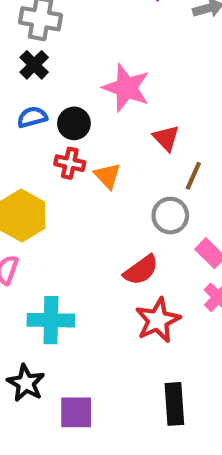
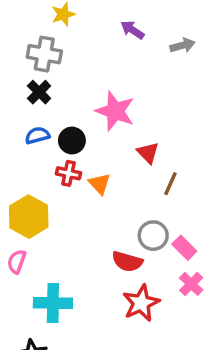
gray circle: (170, 216) -> (153, 236), moved
red semicircle: (141, 270) -> (127, 262), turned 52

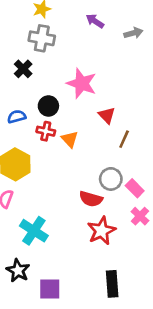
gray cross: (44, 54) -> (42, 38), moved
blue semicircle: (37, 135) -> (17, 117), moved
cyan cross: (53, 303) -> (34, 231), turned 32

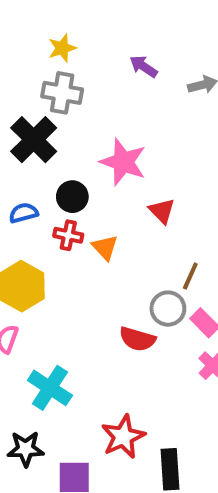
black cross: (23, 69) -> (34, 140), size x1.6
brown line: (124, 139) -> (190, 276), moved
red star: (102, 231) -> (123, 437), moved
black star: (18, 271) -> (26, 449), turned -30

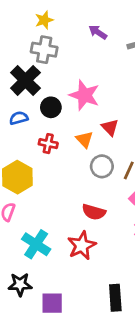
black circle: (72, 197) -> (51, 107), moved
blue semicircle: (23, 213) -> (19, 118), moved
orange triangle: (105, 247) -> (84, 140), moved
gray circle: (168, 309) -> (102, 166), moved
red star: (123, 437) -> (82, 246), moved

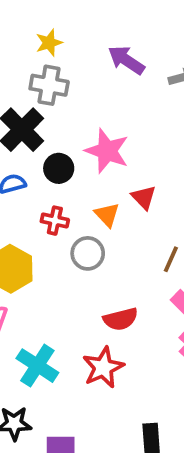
purple arrow: (98, 32) -> (126, 60), size x1.4
gray circle: (102, 166) -> (88, 253), moved
red semicircle: (94, 212) -> (121, 319), turned -30

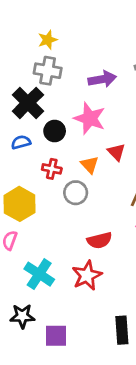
purple arrow: (126, 60) -> (102, 79), moved, turned 136

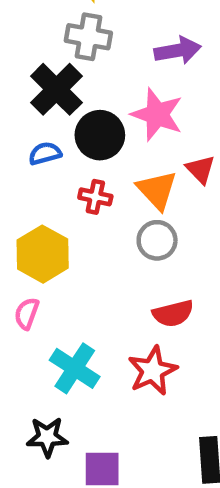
black circle: (55, 131) -> (100, 135), size x1.4
orange triangle: (90, 165) -> (157, 190), size x1.4
gray circle: (76, 193) -> (157, 240), moved

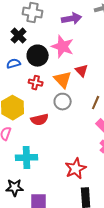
black cross: (56, 89) -> (19, 36), size x0.7
red semicircle: (173, 314) -> (40, 120), moved
cyan cross: (75, 368) -> (27, 158), turned -35
red star: (152, 371) -> (76, 169), moved

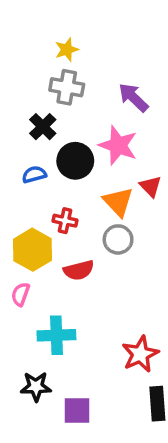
purple arrow: (72, 19) -> (133, 97), turned -126
red cross: (36, 83) -> (65, 221), moved

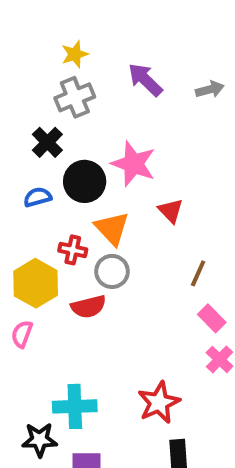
gray cross: (67, 87) -> (75, 97), turned -32
purple arrow: (133, 97) -> (145, 80), moved
orange triangle: (118, 202) -> (112, 228), moved
gray circle: (118, 239) -> (112, 271), moved
cyan cross: (56, 335) -> (75, 406), moved

